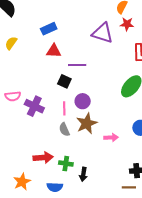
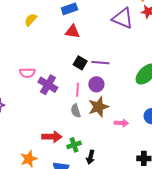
purple line: (77, 65) -> (100, 63), moved
green cross: (66, 164) -> (74, 145), turned -32

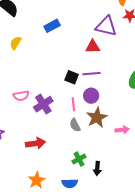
red triangle: (72, 32) -> (93, 47), moved
purple cross: (48, 85) -> (43, 104), turned 36
red arrow: (52, 137) -> (36, 143), moved

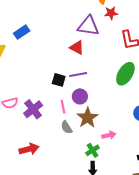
blue rectangle: (52, 26) -> (22, 32), moved
red triangle: (93, 47) -> (77, 47), turned 35
pink arrow: (122, 130) -> (109, 135), moved
green cross: (79, 159) -> (93, 150), moved

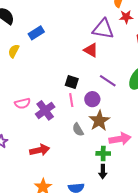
purple line: (78, 75) -> (108, 81), moved, turned 42
pink line: (63, 107) -> (71, 100), moved
pink arrow: (109, 135) -> (120, 139), size x1.5
green cross: (93, 150) -> (103, 153), turned 32

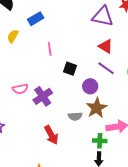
red triangle: (91, 50) -> (106, 46), moved
pink line: (71, 100) -> (50, 49), moved
gray semicircle: (78, 130) -> (75, 116), turned -64
red arrow: (40, 150) -> (51, 135), moved, turned 72

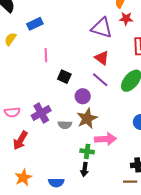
pink semicircle: (20, 89) -> (12, 112), moved
purple cross: (43, 96) -> (41, 113), moved
red arrow: (51, 135) -> (20, 140), moved, turned 54

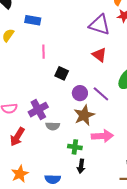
blue rectangle: (35, 24) -> (33, 20), turned 35
purple line: (100, 80) -> (101, 94), moved
gray semicircle: (65, 125) -> (53, 126), moved
green cross: (87, 151) -> (75, 147), moved

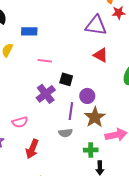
pink line: (43, 52) -> (45, 61), turned -72
purple line: (101, 94) -> (71, 111), moved, turned 66
purple cross: (38, 110) -> (46, 94), moved

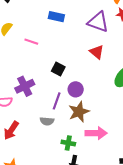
blue rectangle: (29, 31) -> (56, 17), moved
pink line: (45, 61) -> (31, 42), moved
purple cross: (46, 94) -> (25, 86), moved

